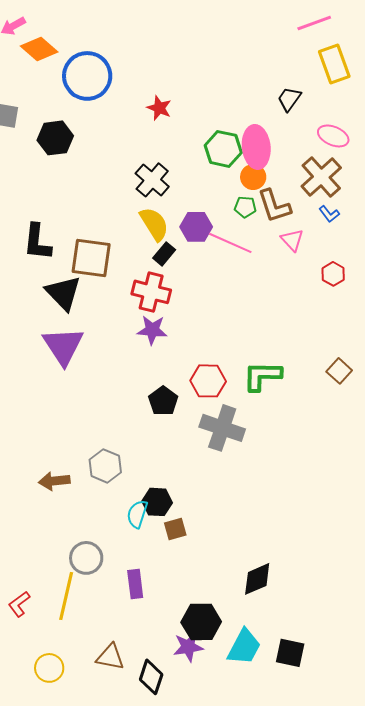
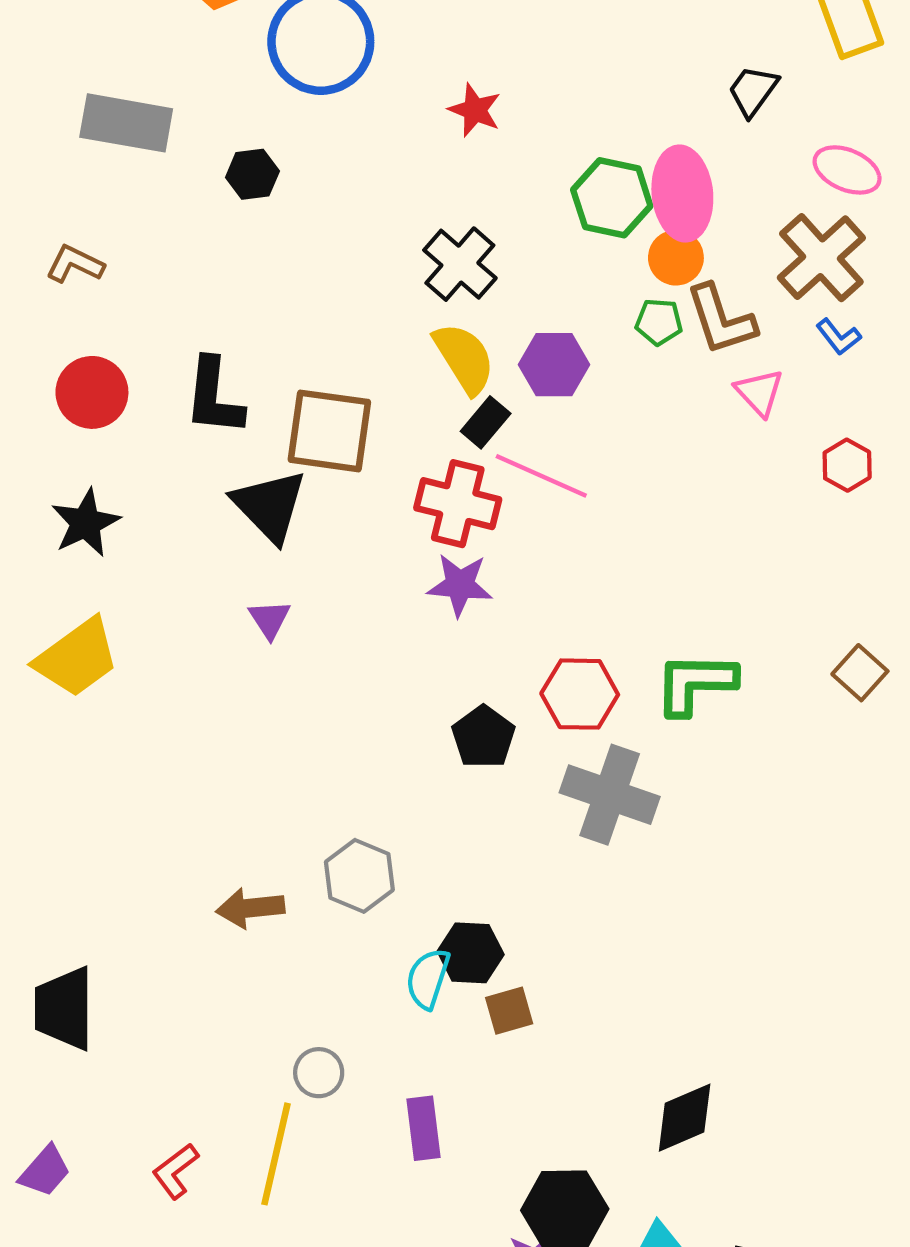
black hexagon: (55, 138) -> (252, 174), size x0.7
pink line: (230, 243) -> (541, 476), moved
purple triangle: (63, 346) -> (270, 619), size x0.5
gray circle: (86, 558) -> (319, 1073), size x0.7

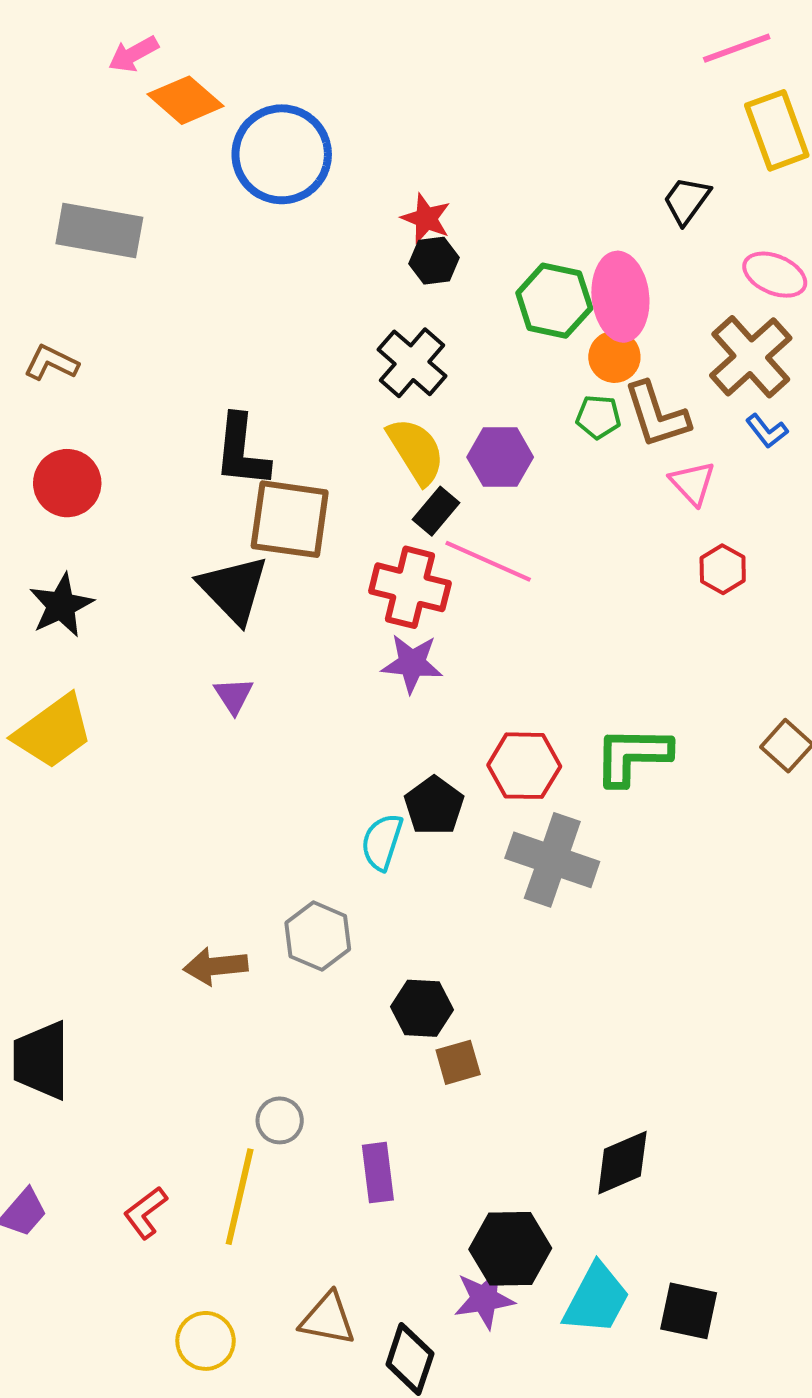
black hexagon: (252, 174) -> (434, 261), moved
black L-shape: (214, 397) -> (242, 451), moved
red hexagon: (847, 465) -> (723, 569), moved
cyan semicircle: (428, 979) -> (382, 842), moved

